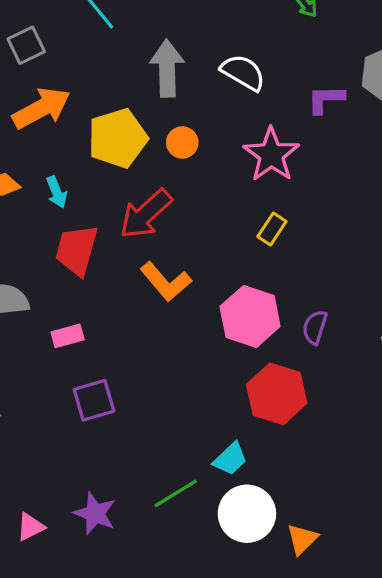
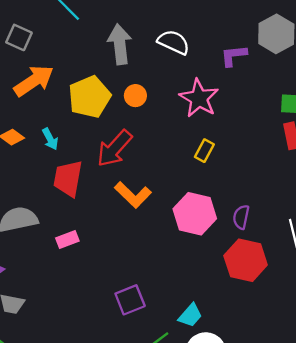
gray square: (26, 45) -> (19, 37), turned -35
red hexagon: (277, 394) -> (246, 260), moved
purple square: (94, 400) -> (130, 300), moved

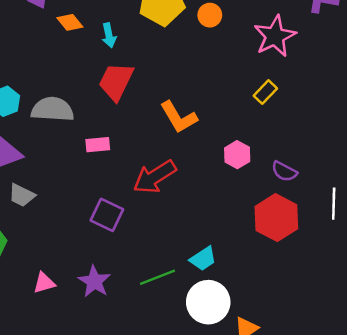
red arrow: (114, 148) -> (155, 177), moved
pink hexagon: (195, 214) -> (237, 155), size x0.6
purple semicircle: (241, 217) -> (284, 171), turned -90
purple square: (130, 300) -> (107, 215), moved, turned 32

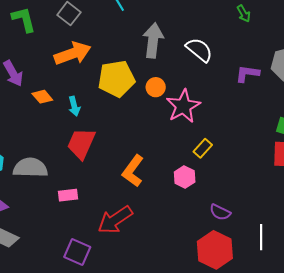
pink star: (275, 36) -> (183, 106), moved
orange L-shape: (179, 117) -> (133, 171), turned 68
pink hexagon: (237, 155) -> (185, 177), moved

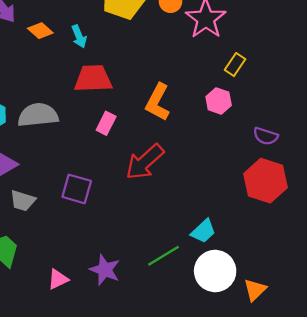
red trapezoid: (81, 143) -> (93, 79), turned 72
pink rectangle: (68, 195) -> (106, 123), moved, turned -48
purple square: (77, 252) -> (77, 189), moved

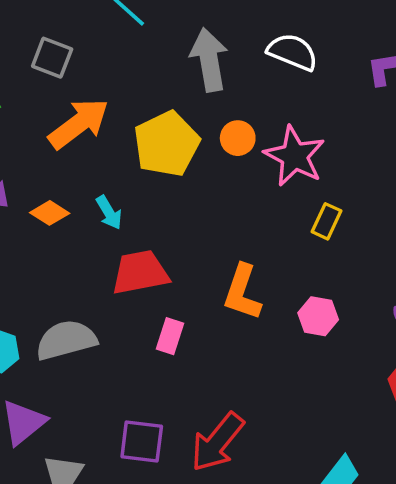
yellow rectangle: (235, 65) -> (327, 221), moved
pink hexagon: (219, 101) -> (318, 316), moved
red arrow: (145, 162) -> (217, 442), moved

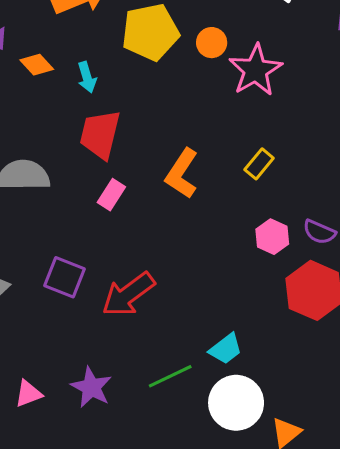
yellow rectangle: (327, 221) -> (259, 164), moved
red trapezoid: (140, 272) -> (100, 135), turned -80
pink hexagon: (318, 316) -> (272, 237), moved

